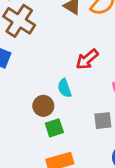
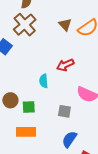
brown circle: (43, 106) -> (10, 100), moved

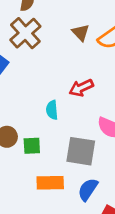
gray square: (64, 111) -> (81, 151), size x1.6
orange rectangle: (26, 132) -> (50, 183), moved

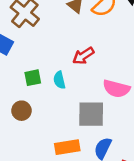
green square: (32, 146) -> (33, 78), moved

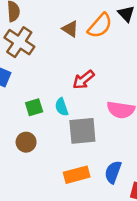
gray square: (91, 114) -> (82, 131), moved

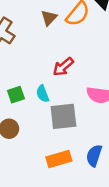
brown triangle: (70, 29) -> (49, 18), turned 42

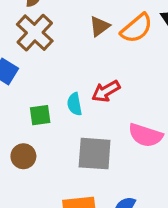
cyan semicircle: (43, 94) -> (75, 104), moved

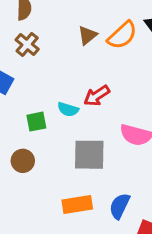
brown cross: (35, 33) -> (27, 44), size x0.7
cyan semicircle: (75, 104) -> (68, 109), turned -60

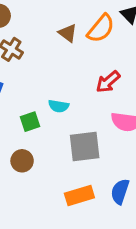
brown triangle: (88, 35) -> (68, 33), turned -36
red arrow: (97, 96) -> (108, 82), moved

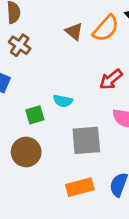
brown circle: (22, 161) -> (26, 152), size x1.4

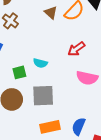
gray square: (86, 140) -> (43, 96), moved

